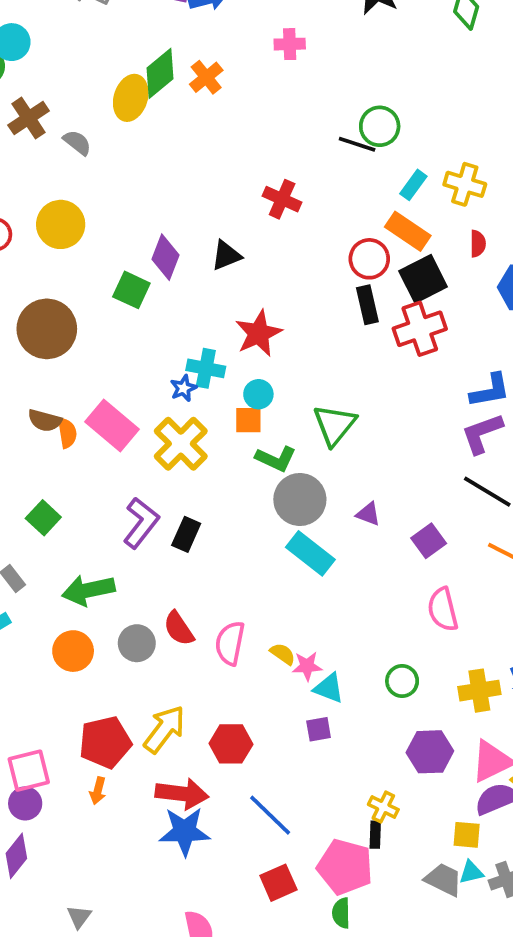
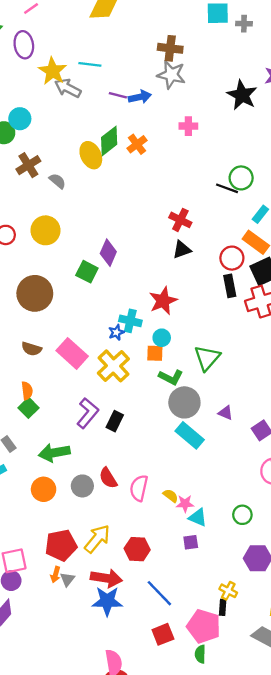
yellow ellipse: (131, 98) -> (91, 155), turned -45
black triangle: (226, 255) -> (182, 250), moved
orange semicircle: (67, 433) -> (27, 391), moved
gray triangle: (79, 917) -> (67, 579), moved

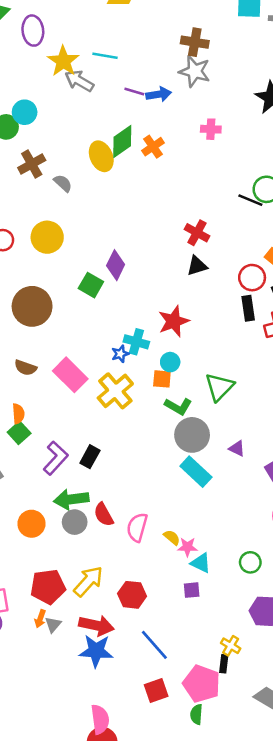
purple L-shape: (88, 413) -> (56, 458), moved
black rectangle: (115, 421) -> (90, 457), moved
green arrow: (54, 453) -> (71, 499), moved

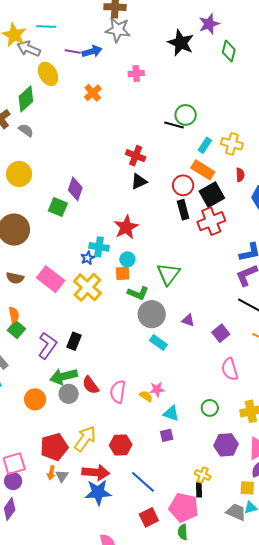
green diamond: (122, 142) -> (26, 99), moved
yellow ellipse: (101, 156) -> (48, 74), moved
cyan rectangle: (196, 472) -> (158, 342), size x0.7
pink star: (187, 547) -> (157, 389), moved

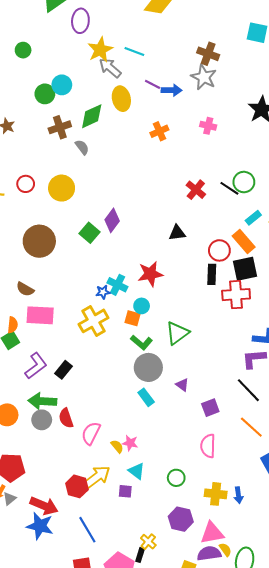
red cross: (136, 156) -> (196, 190), moved
pink rectangle: (51, 279) -> (40, 315), moved, turned -52
yellow arrow: (85, 439) -> (97, 477), moved

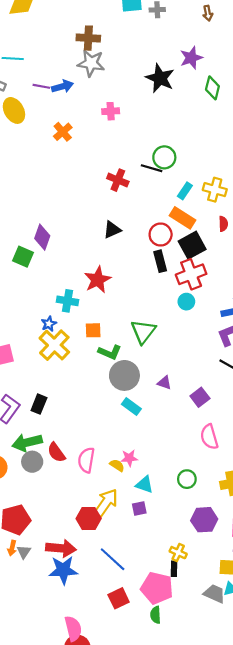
blue star: (103, 292) -> (49, 324), moved
cyan circle: (142, 306) -> (186, 302), moved

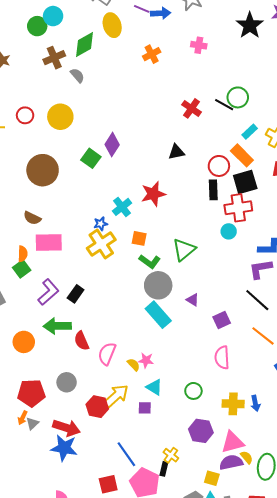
cyan cross: (68, 301) -> (122, 207), turned 30
cyan rectangle: (131, 407) -> (158, 315), size x1.5
gray circle: (32, 462) -> (67, 382), moved
blue line: (113, 559) -> (126, 454), moved

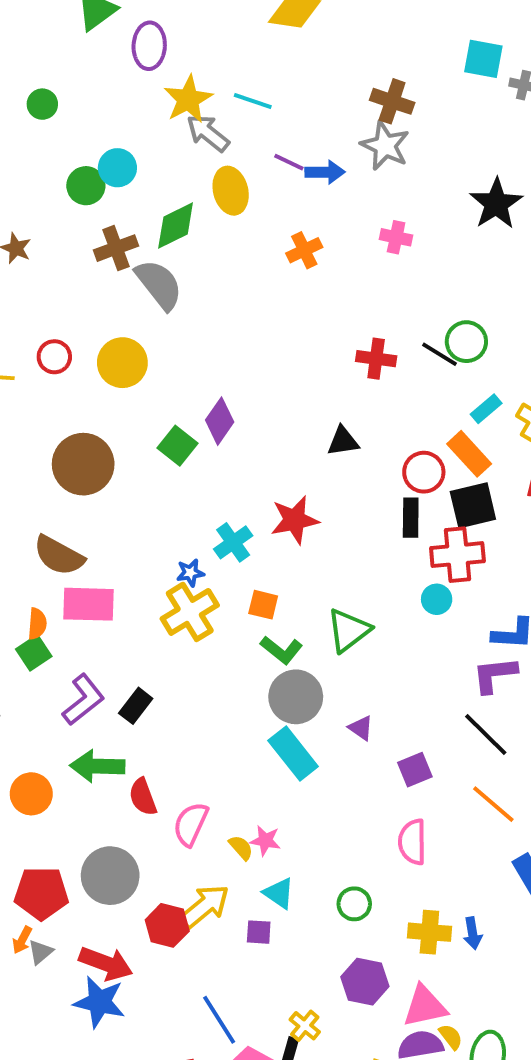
gray semicircle: (77, 75) -> (159, 284), size x1.8
red cross: (191, 108) -> (376, 359), turned -30
brown semicircle: (32, 218) -> (59, 556), size x1.5
gray circle: (67, 382) -> (110, 876), size x1.5

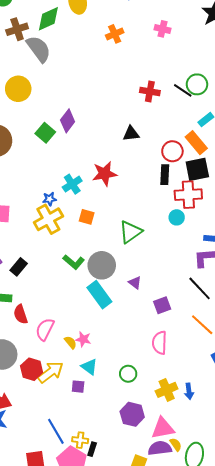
green L-shape: (282, 650) -> (74, 262), moved
red hexagon: (167, 925) -> (32, 369), moved
yellow cross: (429, 932) -> (167, 390), turned -30
yellow cross: (305, 1026) -> (80, 440), moved, turned -35

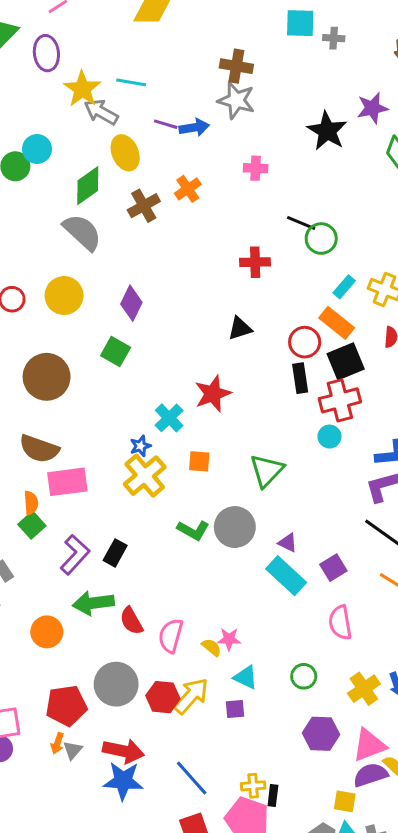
brown cross: (17, 29) -> (144, 206), moved
black line: (183, 90) -> (301, 223), moved
purple diamond: (68, 121) -> (131, 303), moved
cyan rectangle: (99, 295) -> (286, 576), moved
blue line: (56, 431) -> (192, 778), moved

